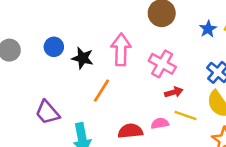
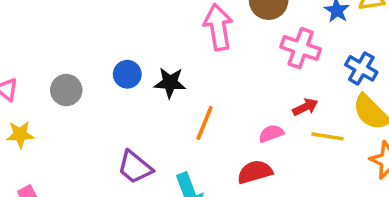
pink arrow: (121, 50) -> (218, 27), moved
pink cross: (162, 64) -> (301, 48), moved
pink semicircle: (160, 123) -> (271, 134), moved

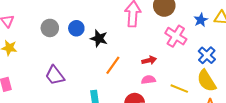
gray circle: (66, 90) -> (50, 28), moved
red arrow: (305, 107) -> (149, 60), moved
purple trapezoid: (135, 167) -> (55, 75), moved

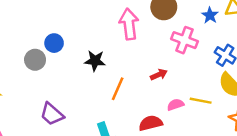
blue circle: (76, 28) -> (54, 43), moved
pink semicircle: (148, 80) -> (175, 105), moved

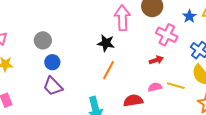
blue circle: (54, 43) -> (52, 62), moved
black star: (95, 61) -> (106, 43), moved
red arrow: (159, 75) -> (156, 60), moved

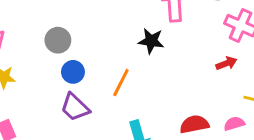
orange line: (108, 70) -> (121, 83), moved
pink semicircle: (155, 87) -> (234, 124), moved

